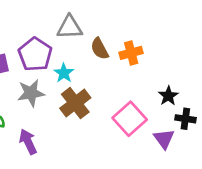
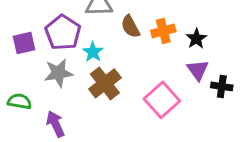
black star: (168, 96) -> (196, 38), moved
black cross: (185, 119) -> (222, 86), moved
purple triangle: (164, 139) -> (198, 70), moved

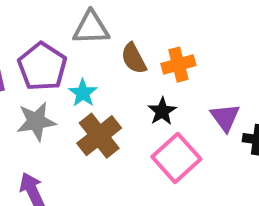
black star: (196, 38) -> (162, 111), moved

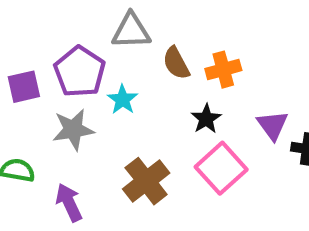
brown cross: (99, 136) -> (146, 181), moved

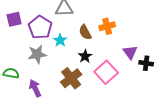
brown semicircle: (176, 63) -> (85, 32), moved
purple square: (24, 87) -> (14, 19), moved
black star: (206, 119) -> (85, 56), moved

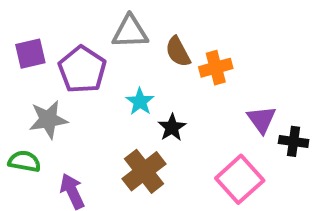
brown semicircle: (85, 32) -> (178, 52), moved
cyan star: (60, 40) -> (140, 102), moved
gray star: (37, 54) -> (48, 119), moved
pink square: (106, 72) -> (240, 179), moved

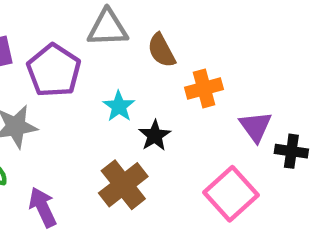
orange cross: (216, 68) -> (204, 88), moved

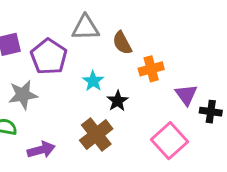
purple arrow: (43, 207) -> (41, 150), turned 100

